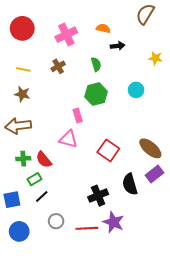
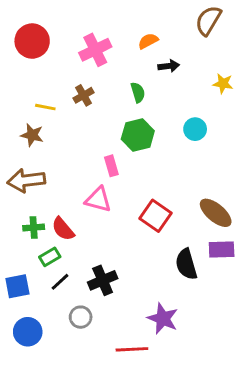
orange semicircle: (103, 28) -> (148, 41), turned -40
yellow line: (23, 69) -> (45, 107), moved
purple rectangle: (154, 174) -> (222, 250), turned 36
black cross: (98, 196) -> (103, 280), moved
red line: (87, 228) -> (132, 349), moved

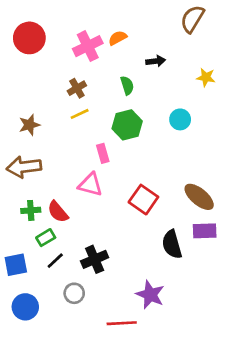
orange semicircle: (148, 41) -> (118, 38), moved
yellow line: (45, 107) -> (80, 114), moved, turned -36
brown star: (32, 135) -> (29, 125), turned -30

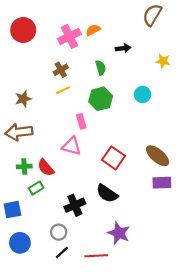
black semicircle: (172, 244) -> (107, 193), moved, turned -40
black line: (55, 261) -> (62, 253), moved

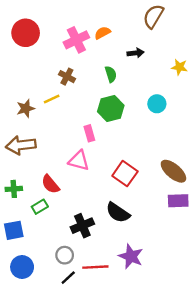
brown semicircle: (152, 15) -> (153, 16), moved
brown cross: (61, 70) -> (67, 77), turned -32
yellow line: (63, 90) -> (52, 99), moved
green cross: (24, 167) -> (14, 189), moved
red line: (96, 256) -> (95, 267), moved

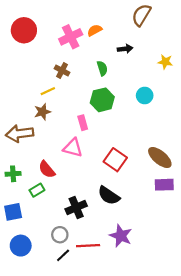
brown star: (26, 109) -> (42, 112), moved

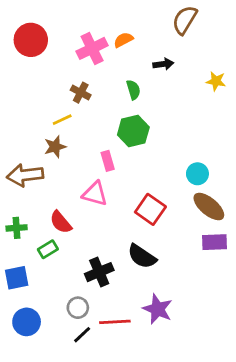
cyan circle: (145, 96) -> (197, 174), moved

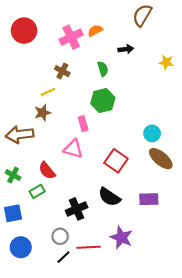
green cross: (17, 228) -> (13, 175), turned 32
purple rectangle: (215, 242) -> (149, 199), moved

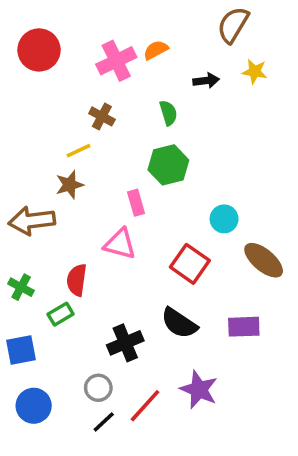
yellow star: (166, 62) -> (255, 72), moved
cyan circle: (152, 133) -> (224, 219), moved
red semicircle: (47, 171) -> (77, 280), turned 48
red line: (89, 247) -> (145, 406), turned -45

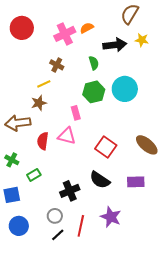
black arrow: (206, 81) -> (115, 45), size x1.6
cyan circle: (224, 219) -> (125, 89), moved, size x1.6
red semicircle: (77, 280) -> (43, 141), moved
red line: (145, 406) -> (81, 226), turned -30

